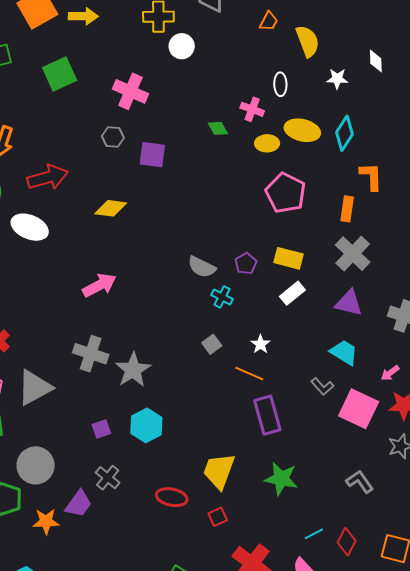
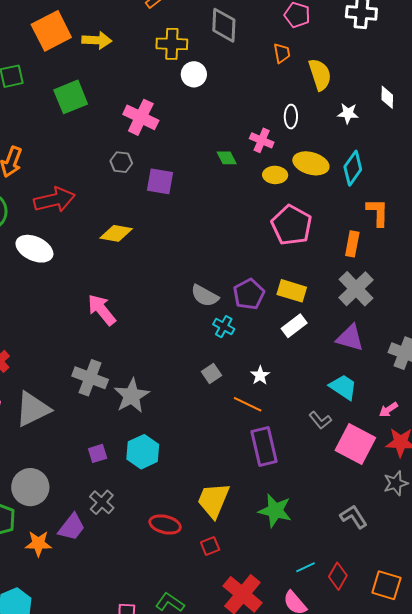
orange trapezoid: (269, 21) -> (282, 53), turned -40
purple pentagon: (246, 264) -> (249, 294), size x1.4
pink arrow: (99, 285) -> (102, 310), turned -104

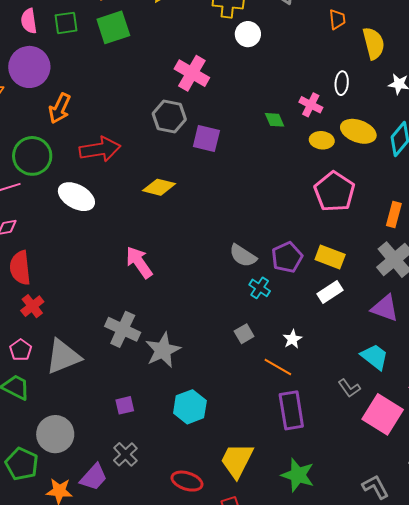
green square: (71, 97) -> (113, 27), moved
gray hexagon: (121, 162) -> (169, 116), size x1.5
cyan hexagon: (143, 452) -> (190, 407), moved

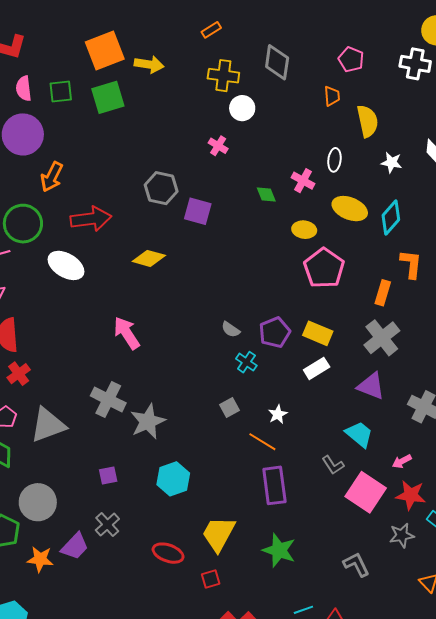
pink cross: (192, 73) -> (218, 146), moved, size x0.6
yellow ellipse: (322, 140) -> (304, 230), moved
gray semicircle: (243, 256) -> (231, 329), size x0.7

